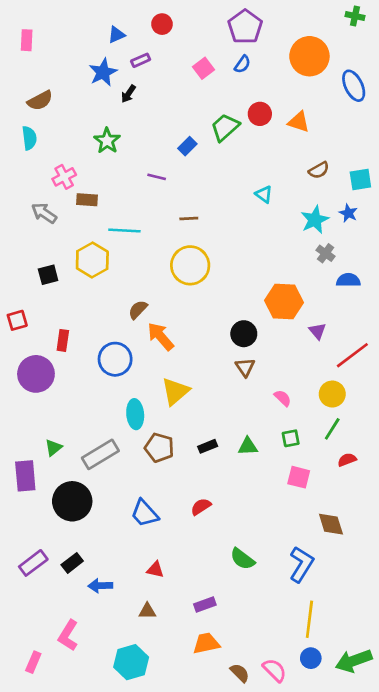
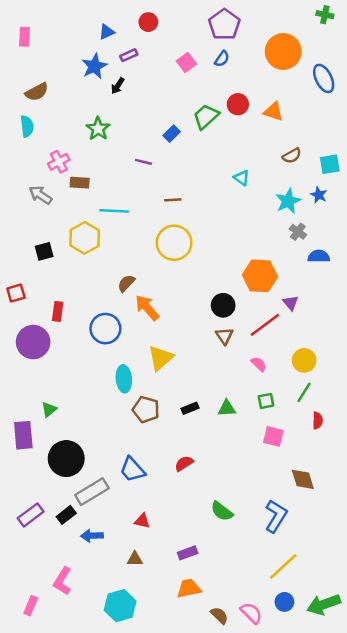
red line: (352, 355) -> (265, 325), moved
gray rectangle: (100, 454) -> (92, 492), moved
red semicircle: (347, 460) -> (318, 421), turned 112
yellow line: (309, 619) -> (283, 566), turned 40

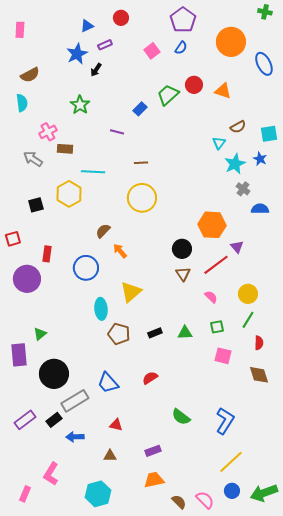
cyan triangle: (242, 178) -> (219, 143), moved, turned 32
orange arrow: (147, 308) -> (120, 251), size x0.7
brown diamond: (303, 479) -> (259, 375), moved

